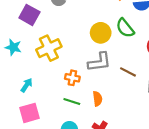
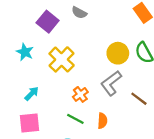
yellow cross: (49, 48) -> (62, 59), turned -30
gray L-shape: (99, 62) -> (111, 83), turned 140
orange cross: (72, 78) -> (80, 94), turned 32

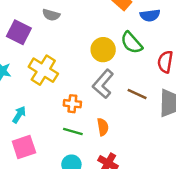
orange cross: (80, 94) -> (72, 104), turned -35

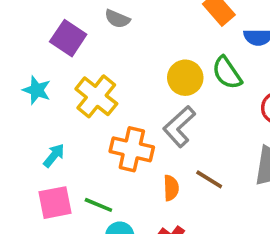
brown line: (137, 94) -> (209, 179), moved
orange cross: (72, 104) -> (132, 149), size x1.6
green line: (73, 131) -> (98, 205), moved

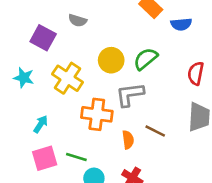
green semicircle: (227, 73) -> (146, 59), moved, turned 90
yellow circle: (185, 78) -> (111, 60), moved
gray L-shape: (179, 126) -> (130, 95), turned 40

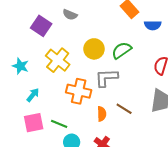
cyan star: (24, 78) -> (20, 66), moved

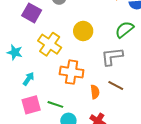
green semicircle: (122, 50) -> (124, 29), moved
gray L-shape: (106, 78) -> (112, 57), moved

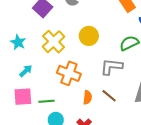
green line: (55, 104) -> (46, 101), turned -35

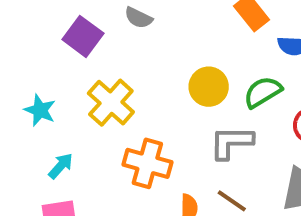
yellow circle: (89, 36) -> (209, 87), moved

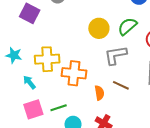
yellow cross: (111, 103) -> (47, 59), moved, turned -35
cyan arrow: (61, 166) -> (29, 82), turned -72

